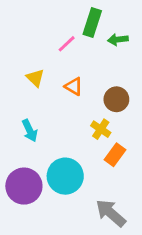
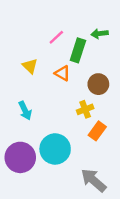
green rectangle: (92, 22) -> (78, 50), moved
yellow cross: (101, 129) -> (85, 109), turned 35

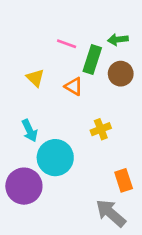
pink line: (56, 37) -> (67, 44), turned 63
brown circle: (98, 84) -> (121, 74), moved
orange rectangle: (97, 131) -> (124, 180), moved, turned -54
cyan circle: (55, 149) -> (55, 158), moved

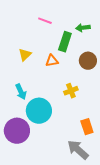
pink line: (67, 44) -> (45, 21), moved
brown circle: (121, 74) -> (88, 61), moved
yellow triangle: (35, 78) -> (25, 55), turned 32
orange triangle: (74, 86) -> (52, 61), turned -40

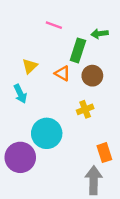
orange triangle: (52, 61) -> (62, 73), turned 40
brown circle: (88, 61) -> (92, 76), moved
cyan arrow: (21, 92) -> (20, 94), moved
gray arrow: (78, 150) -> (94, 180), turned 50

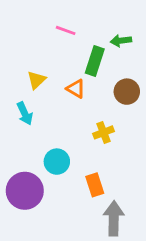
brown circle: (92, 76) -> (127, 92), moved
cyan circle: (47, 133) -> (57, 162), size x0.7
orange rectangle: (104, 153) -> (95, 185), moved

